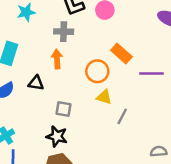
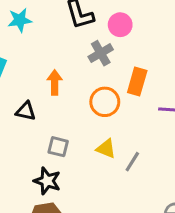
gray cross: (64, 32) -> (101, 53), moved, turned -36
orange rectangle: (121, 53) -> (137, 81), turned 60
yellow triangle: (104, 97) -> (106, 149), moved

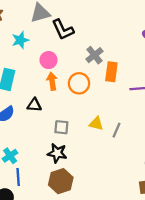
pink circle: (120, 25) -> (48, 60), moved
gray cross: (101, 53) -> (94, 55), moved
orange circle: (105, 102) -> (79, 83), moved

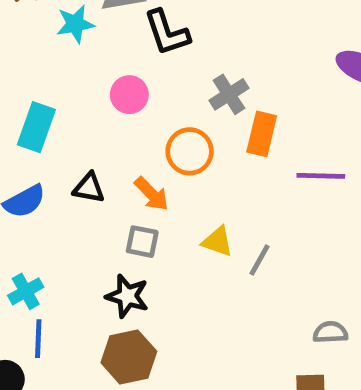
cyan star: (20, 40) -> (75, 24), moved
orange arrow: (52, 81) -> (152, 194), moved, turned 138

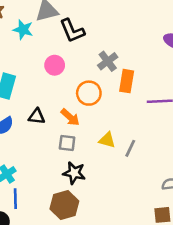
cyan star: (75, 24) -> (23, 30), turned 30
black star: (127, 296) -> (74, 173), moved

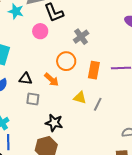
pink circle: (55, 65) -> (40, 31), moved
orange rectangle: (127, 81) -> (94, 70), moved
gray square: (67, 143) -> (33, 99), moved

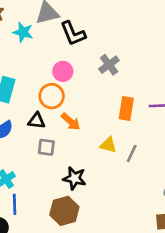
pink circle: (40, 31) -> (63, 71), moved
orange circle: (66, 61) -> (52, 96), moved

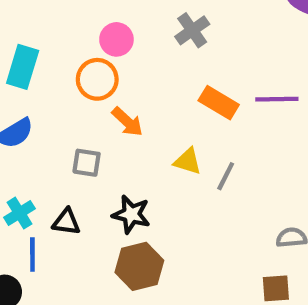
orange rectangle: (126, 109) -> (219, 103), turned -70
black triangle: (36, 121) -> (66, 222), moved
brown hexagon: (64, 211) -> (139, 266), moved

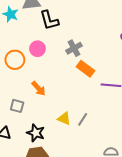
orange circle: (97, 79) -> (15, 60), moved
orange rectangle: (219, 103) -> (85, 69), moved
yellow triangle: (188, 161) -> (64, 119), moved

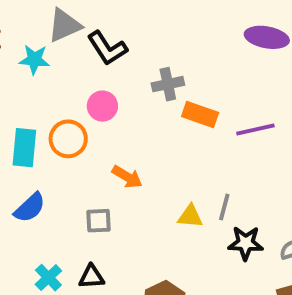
gray cross: (74, 48) -> (168, 84), turned 35
black star: (36, 133) -> (246, 243), moved

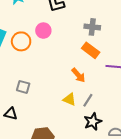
gray cross: (168, 84) -> (92, 27), moved
orange arrow: (127, 177) -> (78, 75), moved
black star: (246, 243) -> (93, 122), turned 30

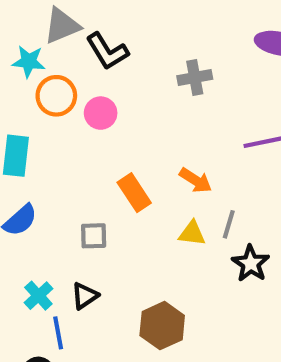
orange circle: (21, 41) -> (56, 96), moved
orange rectangle: (91, 50) -> (134, 193), moved, turned 36
black triangle: (11, 114) -> (85, 296), turned -32

